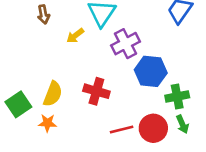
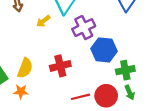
red cross: (96, 91) -> (60, 66), turned -30

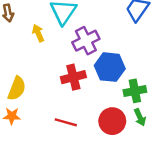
yellow arrow: (43, 21) -> (38, 33), turned 104
red cross: (60, 66) -> (73, 77), moved
red line: (81, 97) -> (66, 122), moved, turned 30

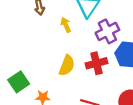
yellow semicircle: (17, 88) -> (67, 65), moved

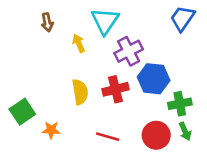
yellow semicircle: (67, 65) -> (80, 92), turned -30

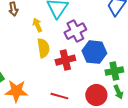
yellow semicircle: (80, 92) -> (43, 48), moved
orange star: (51, 130) -> (16, 91), size x1.6

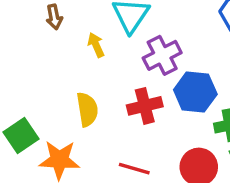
yellow semicircle: (43, 48) -> (87, 109), moved

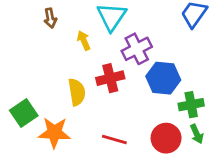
red cross: (145, 106) -> (110, 78), moved

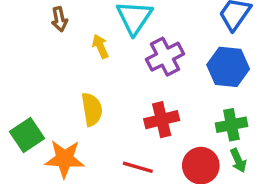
red cross: (110, 78) -> (162, 120), moved
blue hexagon: (163, 78) -> (228, 67), moved

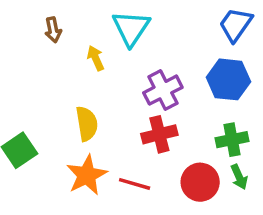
purple cross: (165, 57) -> (163, 90), moved
orange star: (65, 159) -> (87, 175), moved, turned -30

